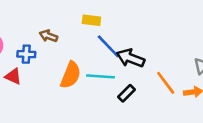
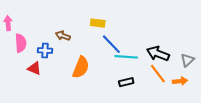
black arrow: (130, 58) -> (158, 54), moved
cyan line: (101, 76) -> (126, 57), moved
black rectangle: (127, 93) -> (126, 82), turned 32

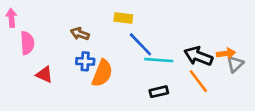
blue cross: (45, 50) -> (85, 61), moved
orange arrow: (180, 81) -> (226, 53), moved

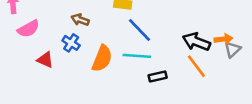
pink semicircle: (27, 43) -> (28, 29), turned 65
cyan line: (159, 60) -> (137, 56), moved
blue cross: (85, 61) -> (71, 43), moved, turned 30

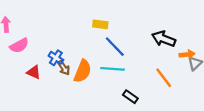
brown arrow: (80, 20) -> (64, 68), moved, turned -144
black arrow: (196, 42) -> (164, 39), moved
black rectangle: (158, 77) -> (130, 97), moved, turned 48

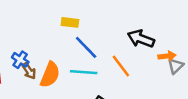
orange line: (164, 78) -> (121, 66), moved

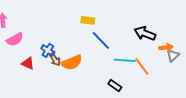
orange line: (121, 66) -> (142, 66), moved
cyan line: (84, 72) -> (125, 60), moved
orange semicircle: (50, 75) -> (72, 62), turned 45

